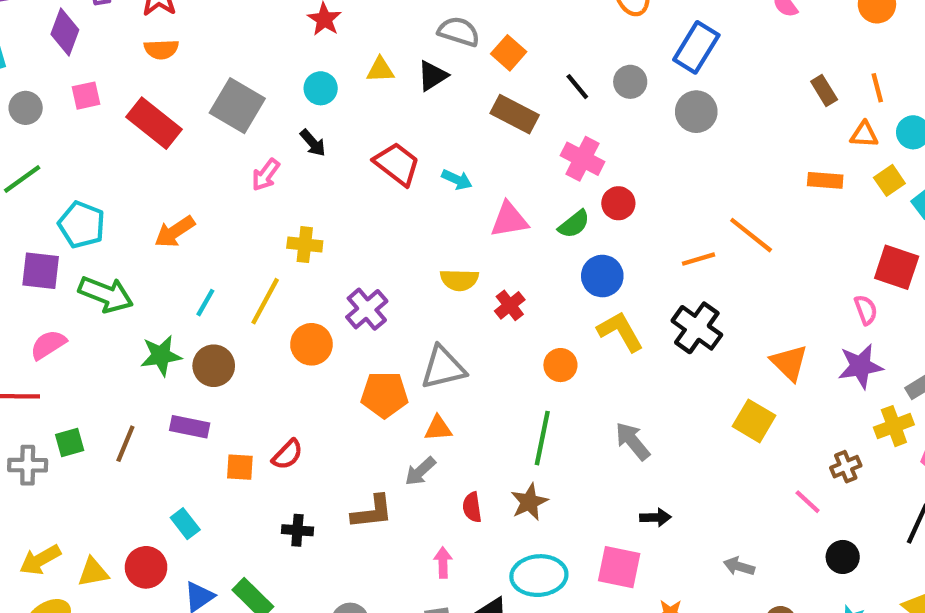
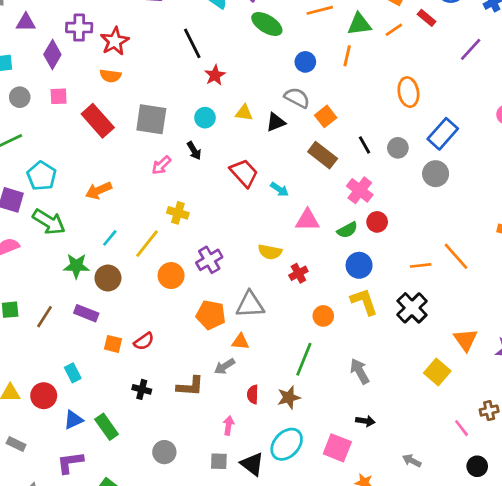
gray square: (237, 106) -> (151, 119), turned -32
cyan ellipse: (539, 576) -> (287, 444), turned -52

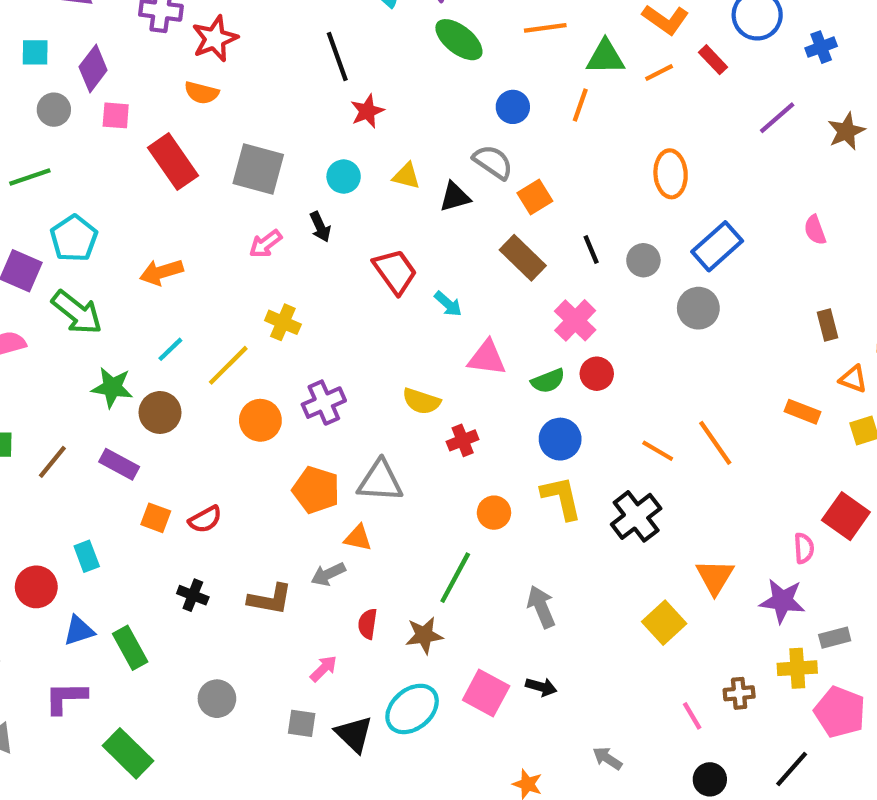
purple diamond: (52, 54) -> (93, 68), moved
orange line: (421, 265) -> (658, 451), turned 30
pink arrow: (229, 426) -> (324, 669), turned 30
pink square: (337, 448) -> (486, 693), moved

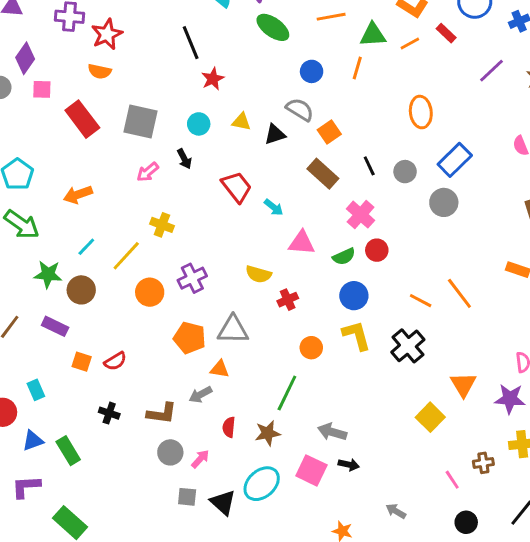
gray arrow: (541, 607) -> (332, 432), moved, turned -48
gray circle: (217, 699) -> (170, 452), moved

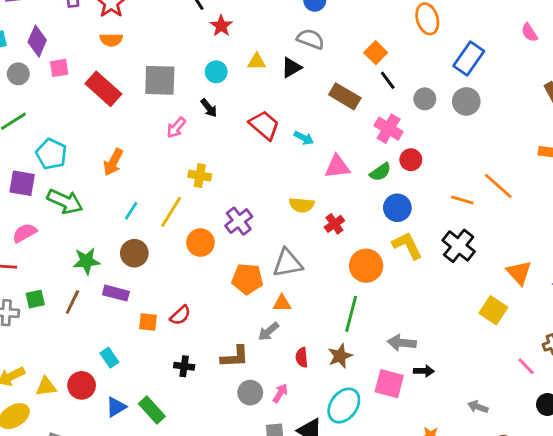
orange square: (329, 132) -> (376, 53), moved
gray circle: (405, 172) -> (425, 99), moved
orange arrow: (78, 195) -> (113, 162), turned -32
green star: (48, 274) -> (86, 261), moved
orange circle: (311, 348) -> (366, 266), size x1.5

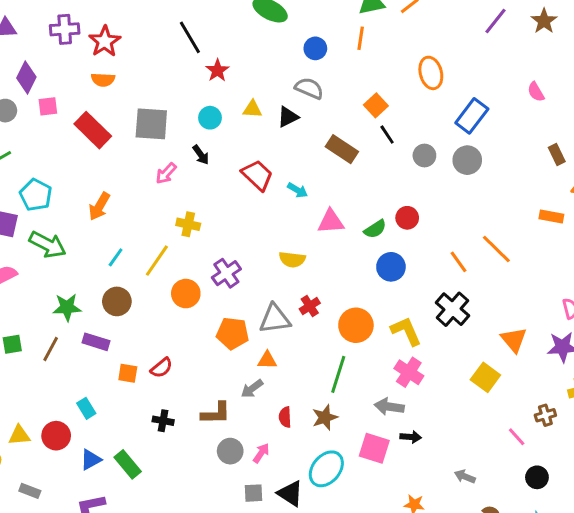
pink cross: (389, 129) -> (409, 372), moved
orange line: (462, 200) -> (459, 262), turned 35
red cross: (334, 224) -> (310, 306), moved
yellow L-shape: (407, 245) -> (406, 331), moved

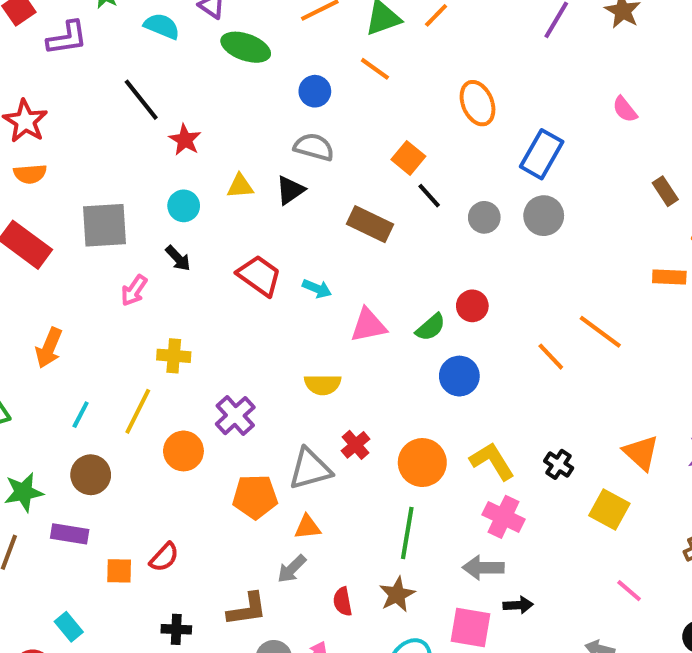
orange line: (361, 38) -> (375, 69), turned -55
black cross: (453, 309) -> (559, 464), moved, size x0.6
pink line: (517, 437) -> (629, 591), moved

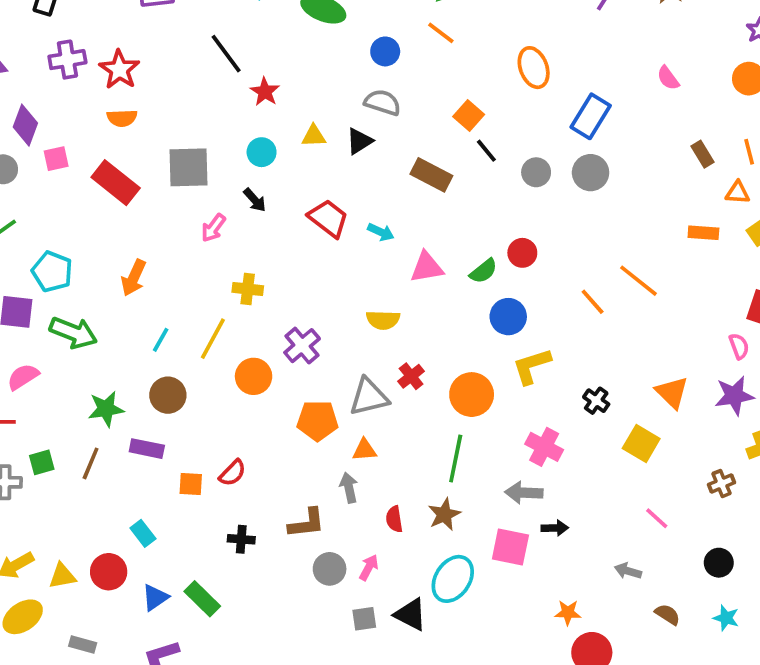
yellow L-shape: (492, 461) -> (532, 366), moved, turned -78
gray arrow: (292, 569) -> (349, 488), turned 120

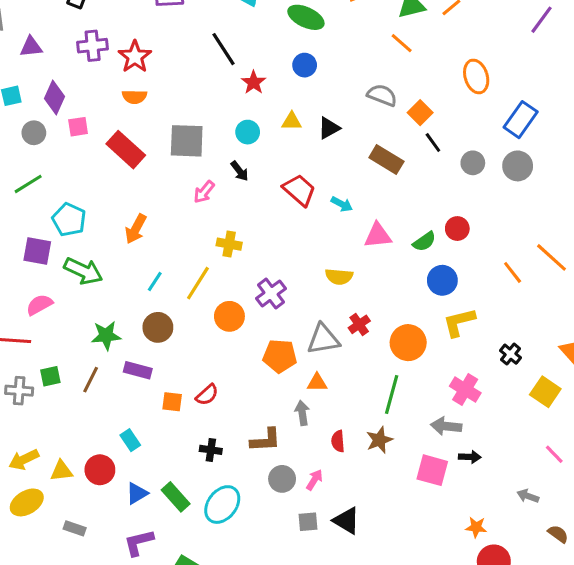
blue circle: (385, 51) -> (305, 65), moved
gray semicircle: (383, 102) -> (382, 95), moved
cyan ellipse: (453, 579) -> (222, 505), moved

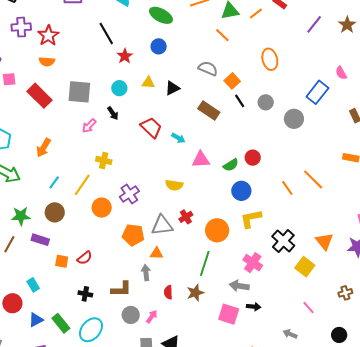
blue rectangle: (521, 120) -> (317, 92), moved
gray circle: (473, 163) -> (266, 102), moved
black cross: (510, 354) -> (283, 241), size x1.6

